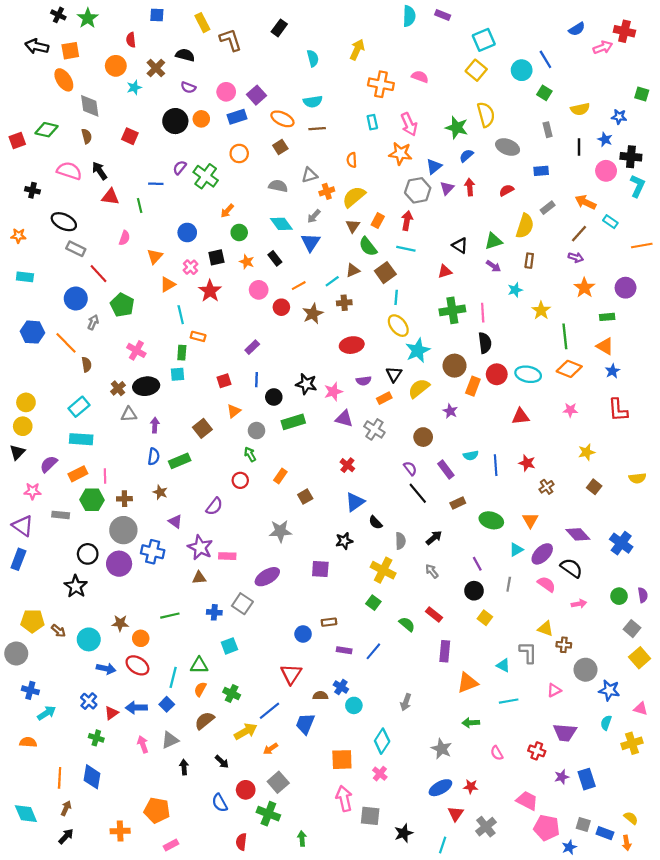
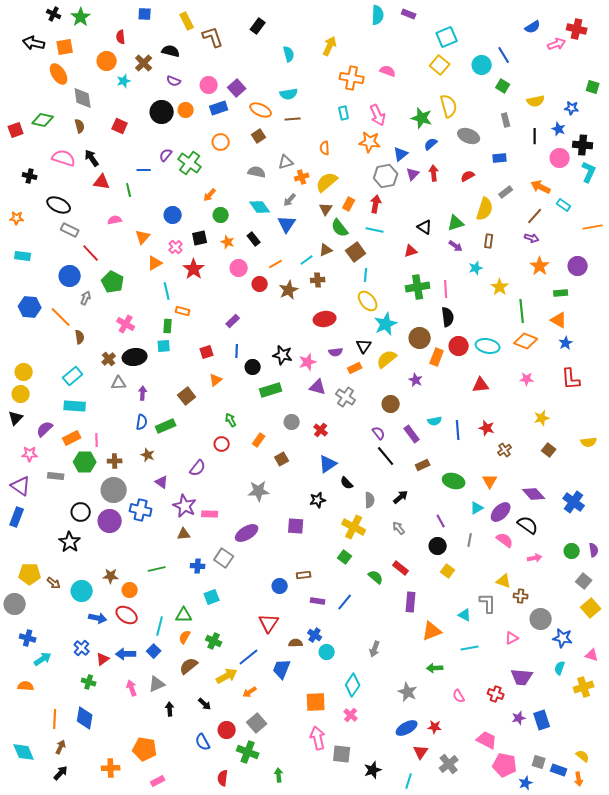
pink semicircle: (124, 238) -> (115, 220), turned -120
gray circle: (256, 431) -> (292, 422), moved

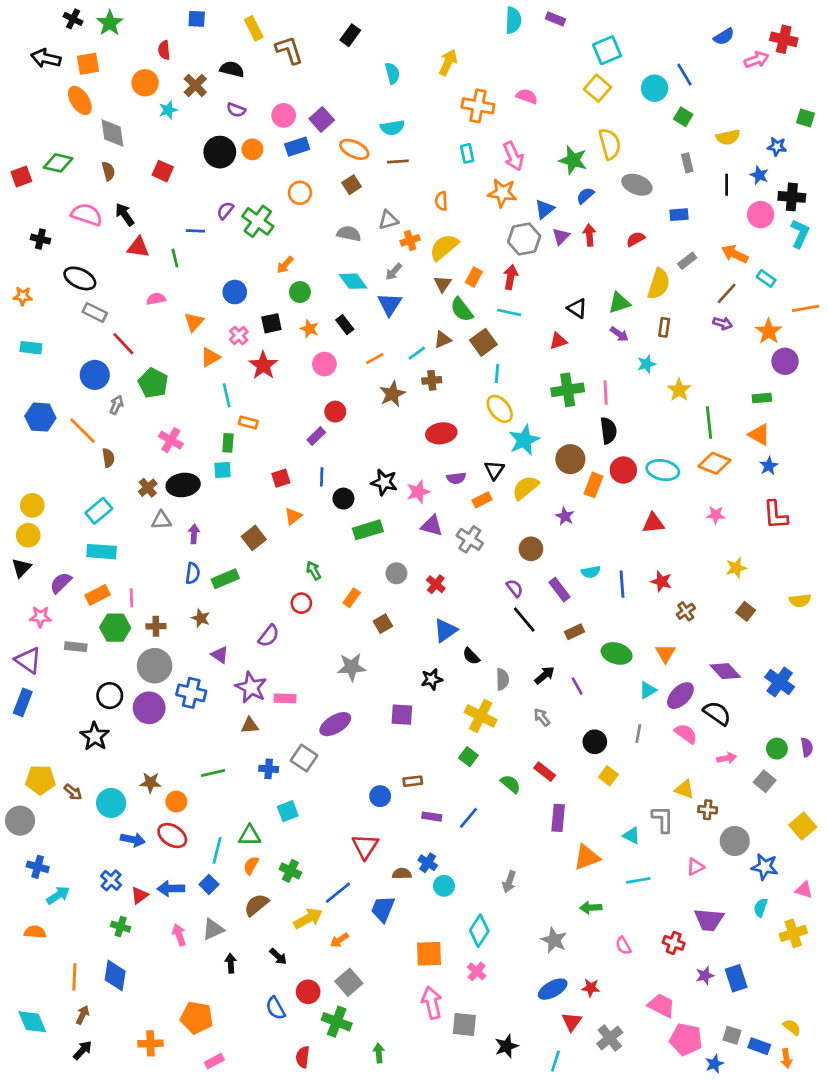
orange star: (540, 266) -> (769, 331), moved
red circle: (260, 284) -> (335, 412), moved
purple line: (441, 521) -> (577, 686), moved
gray square: (584, 581) -> (765, 781), moved

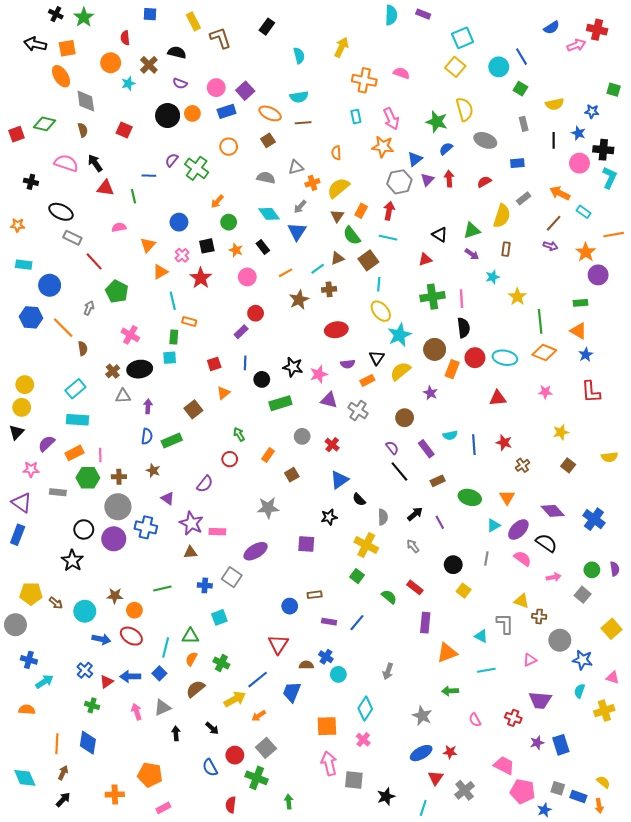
blue circle: (95, 375) -> (50, 285), moved

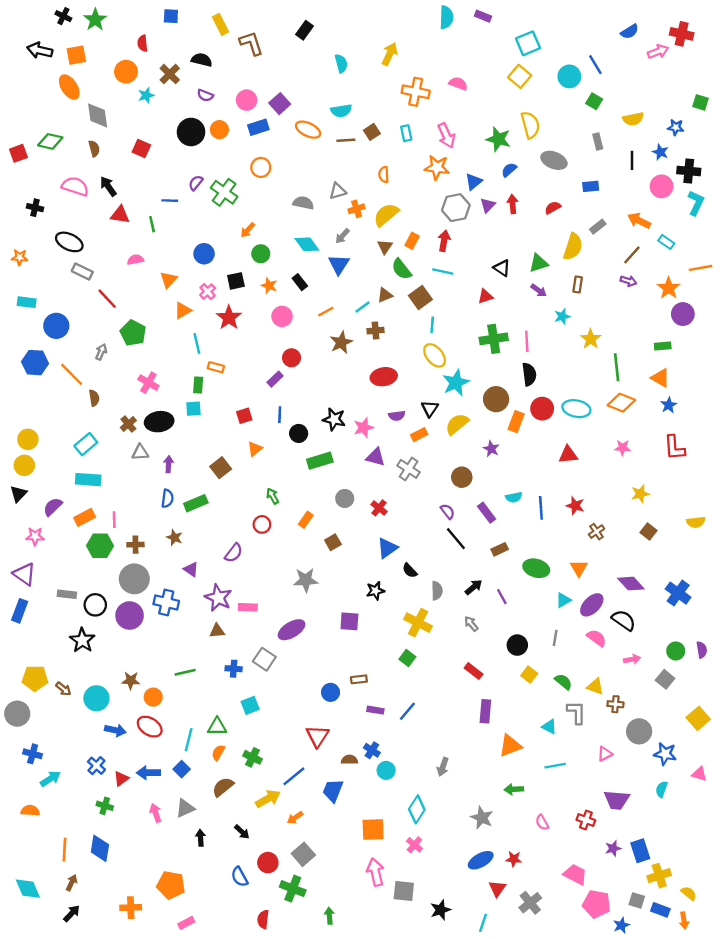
brown square: (268, 140) -> (372, 132), moved
gray rectangle: (58, 492) -> (67, 594), moved
green semicircle: (389, 597) -> (563, 682), moved
yellow cross: (604, 711) -> (659, 876), moved

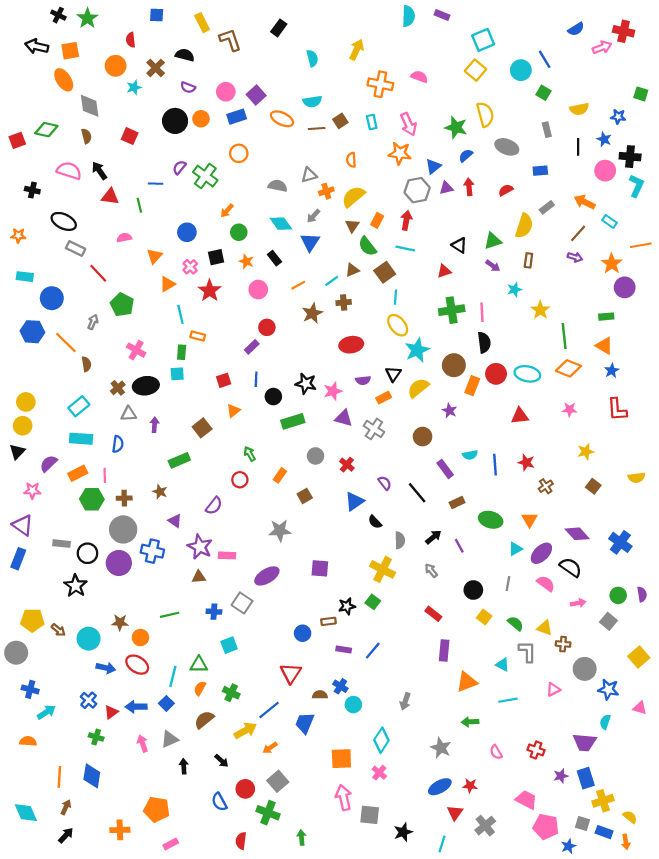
purple triangle: (488, 205) -> (446, 188), turned 32
blue semicircle: (167, 498) -> (118, 444), moved
purple semicircle: (448, 511) -> (385, 483), moved
black star: (375, 591) -> (347, 606), moved
purple trapezoid: (617, 800) -> (585, 742), moved

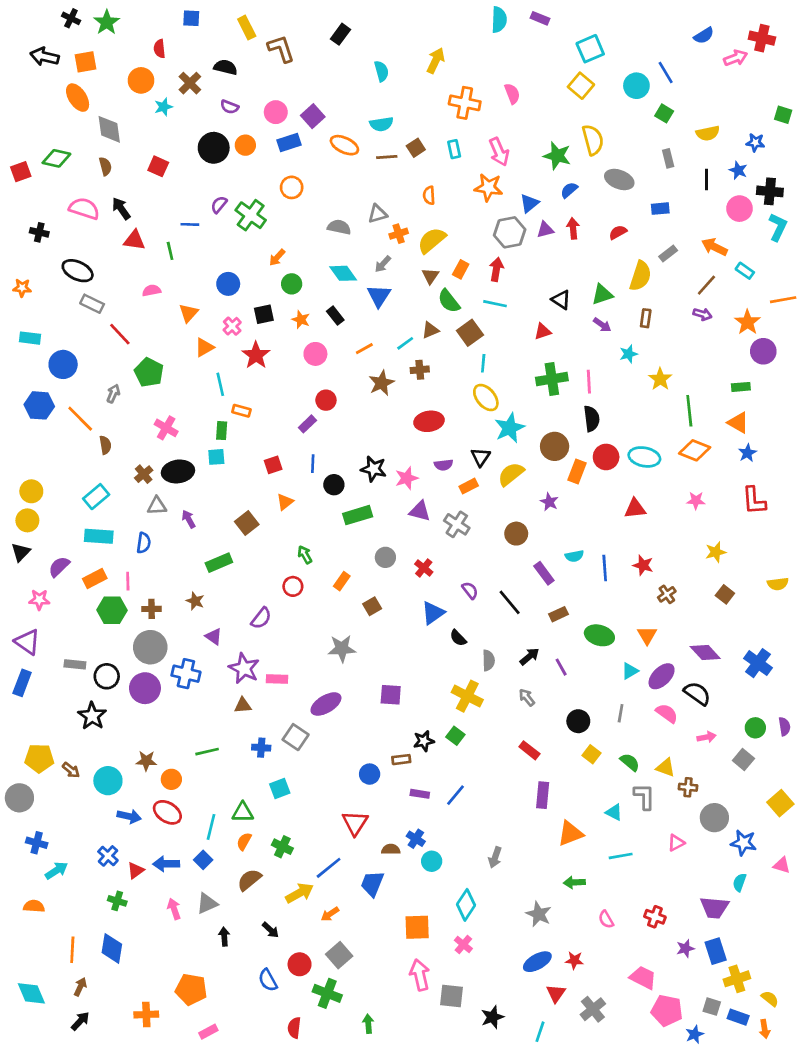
pink semicircle: (419, 77) -> (512, 94), turned 49
purple arrow: (154, 425) -> (189, 519), turned -32

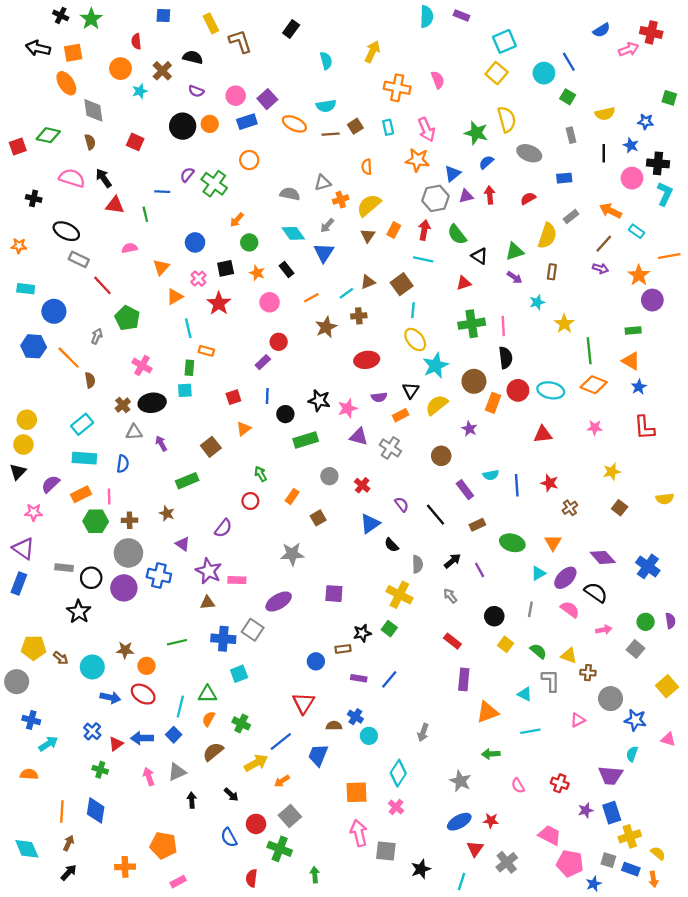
green semicircle: (449, 301) -> (457, 235), moved
blue cross: (261, 748) -> (223, 639), size x1.5

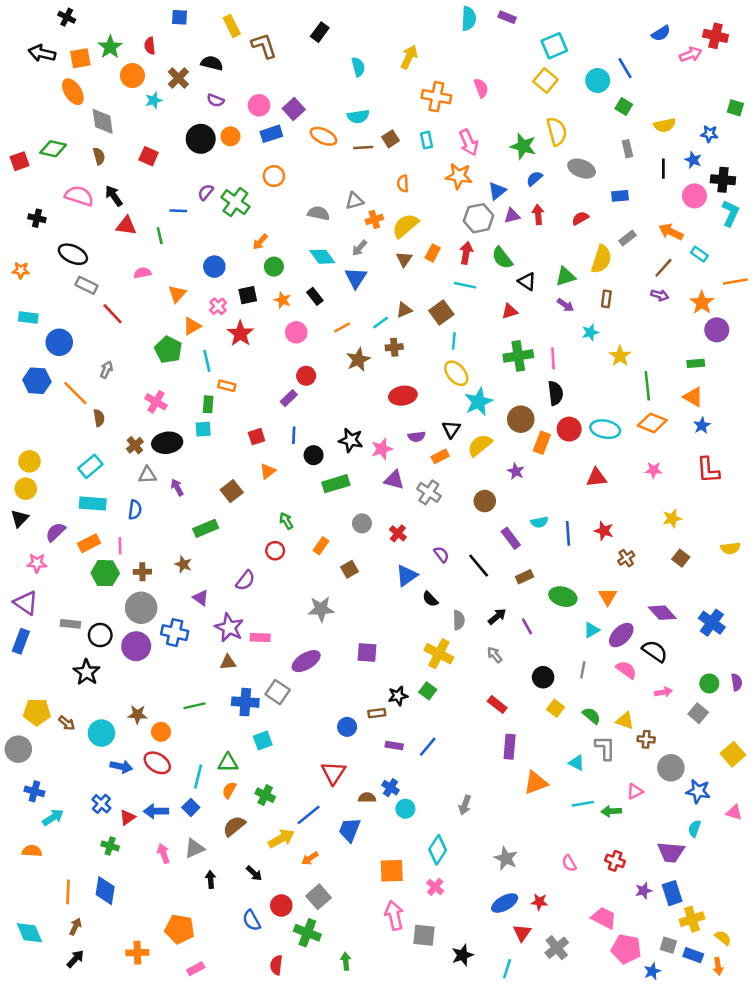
green star: (91, 19) -> (110, 47), moved
green pentagon: (127, 318) -> (168, 350), moved
green arrow: (491, 754) -> (611, 811), moved

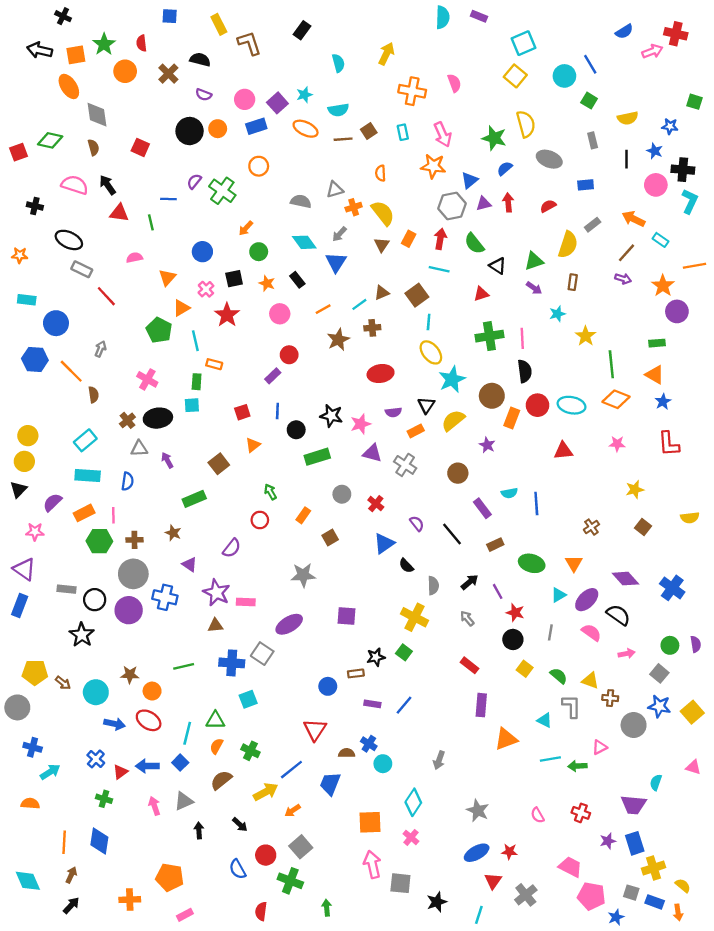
cyan star: (154, 100) -> (304, 95), moved
yellow semicircle: (405, 226) -> (383, 213), turned 92
red star: (604, 531) -> (515, 613), moved
blue star: (698, 791) -> (659, 706), moved

